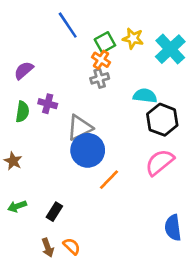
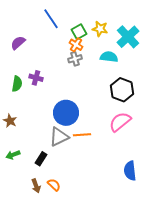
purple semicircle: (24, 70) -> (18, 43), moved
cyan semicircle: (145, 96) -> (109, 57), moved
gray triangle: (80, 128) -> (59, 137), moved
orange line: (109, 180) -> (82, 135), turned 42

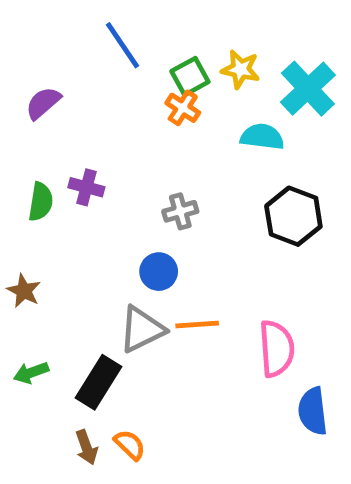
gray cross: (75, 59) -> (180, 211), moved
blue circle: (66, 113) -> (159, 272), size x0.6
pink semicircle: (120, 122) -> (277, 349), moved, turned 125
black rectangle: (41, 159) -> (98, 382), size x1.5

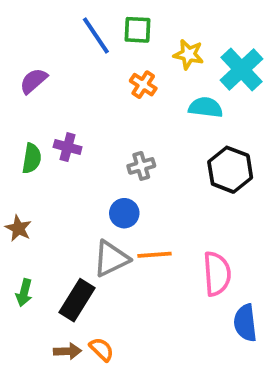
green square: (190, 77) -> (138, 30), moved, turned 32
green arrow: (31, 373) -> (24, 293), turned -56
brown arrow: (86, 447) -> (68, 351), turned -72

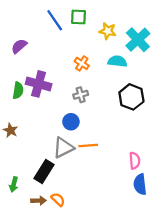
orange cross: (143, 85) -> (82, 63), moved
purple cross: (68, 147) -> (39, 84), size x1.6
pink semicircle: (217, 274) -> (135, 161), moved, size x0.7
green arrow: (24, 293) -> (14, 184), moved

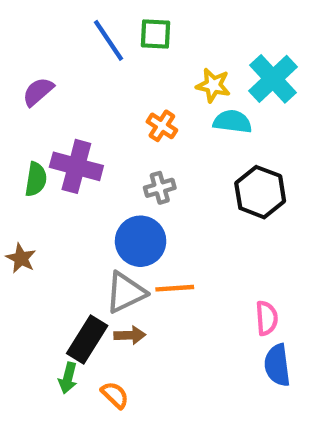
yellow star: (108, 31) -> (213, 85), moved
blue circle: (71, 122) -> (141, 241), size x1.5
green arrow: (14, 184) -> (68, 378), moved
brown arrow: (39, 201) -> (130, 335), moved

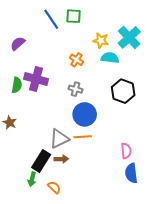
gray cross: (160, 188) -> (76, 89), turned 32
blue circle: (141, 241) -> (85, 114), moved

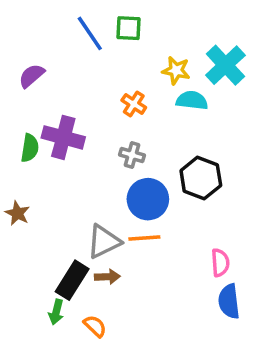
black hexagon: (123, 91) -> (201, 178), moved

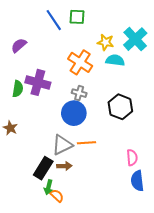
orange cross: (134, 104) -> (80, 62), size x1.6
blue circle: (148, 199) -> (74, 113), moved
green arrow: (56, 312) -> (48, 187), moved

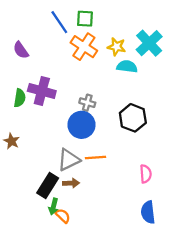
purple semicircle: (19, 45) -> (21, 50), turned -84
orange cross: (80, 62) -> (84, 47), moved
blue semicircle: (137, 181) -> (148, 212), moved

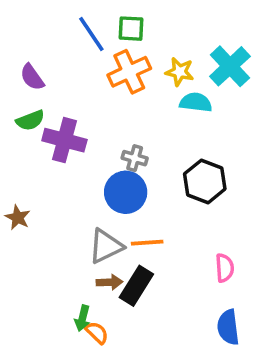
orange cross: (84, 47) -> (129, 72), turned 32
green semicircle: (20, 98) -> (30, 120), moved, turned 60
black rectangle: (48, 185) -> (136, 286), moved

